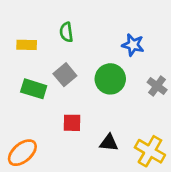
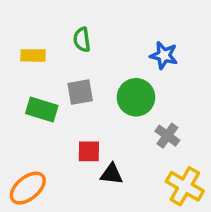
gray square: (65, 75) -> (80, 92), turned 30
gray cross: (157, 86) -> (167, 136), moved
black triangle: (109, 143) -> (112, 174), moved

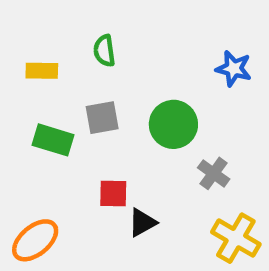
blue star: (164, 55) -> (234, 69), moved
black triangle: (112, 174) -> (142, 222), turned -35

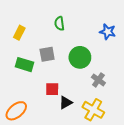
green semicircle: (104, 51) -> (59, 23), moved
yellow rectangle: (42, 71) -> (19, 33), turned -64
yellow cross: (236, 238) -> (93, 110), moved

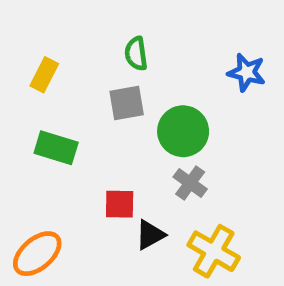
gray square: (47, 54) -> (127, 103), moved
gray cross: (98, 80) -> (190, 183), moved

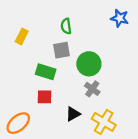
blue star: (247, 72) -> (120, 18), moved
green rectangle: (56, 148) -> (46, 72), moved
red square: (120, 204) -> (44, 97), moved

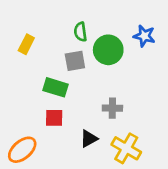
blue star: (120, 18) -> (144, 36), moved
green circle: (89, 64) -> (108, 50), moved
gray cross: (92, 89) -> (112, 108), turned -35

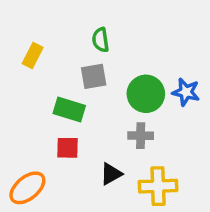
blue star: (144, 36) -> (186, 92), moved
green circle: (108, 50) -> (146, 94), moved
yellow cross: (126, 148) -> (158, 186), turned -32

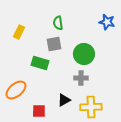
blue star: (186, 92) -> (107, 22), moved
red square: (67, 148) -> (39, 111), moved
orange ellipse: (27, 188) -> (16, 90), moved

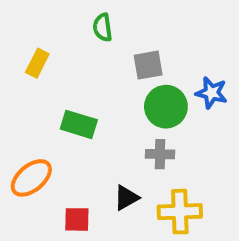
blue star: (107, 22) -> (211, 93), moved
green semicircle: (58, 23) -> (103, 27), moved
gray square: (54, 44) -> (148, 65), moved

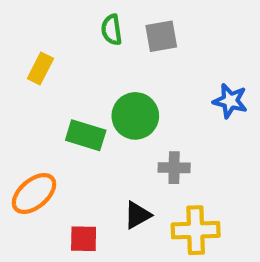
gray square: (148, 65) -> (161, 36), moved
green circle: (166, 107) -> (135, 116), moved

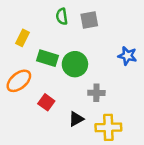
green rectangle: (86, 135) -> (47, 58), moved
orange ellipse: (34, 194) -> (19, 81), moved
red square: (84, 239) -> (46, 102), moved, turned 35

